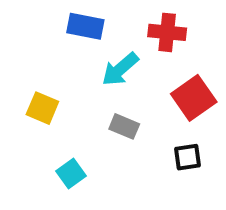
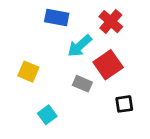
red cross: (167, 32) -> (111, 22), turned 35
red square: (194, 98) -> (108, 65), moved

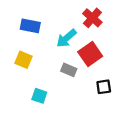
blue rectangle: (57, 17) -> (30, 26), moved
cyan square: (47, 115) -> (39, 96), turned -35

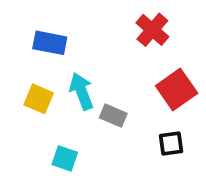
cyan arrow: (66, 38) -> (82, 91), moved, turned 110
red square: (90, 54) -> (177, 89), moved

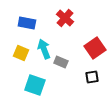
red cross: (152, 30) -> (65, 18), moved
cyan square: (65, 158) -> (35, 85), size x1.5

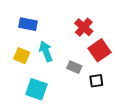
red cross: (65, 18) -> (84, 27), moved
gray rectangle: (61, 62) -> (74, 67), moved

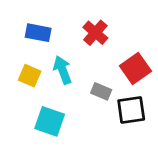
red cross: (84, 27) -> (95, 33), moved
black square: (96, 81) -> (131, 110), size x1.5

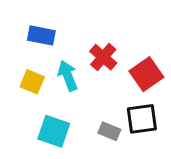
red cross: (95, 33) -> (103, 57), moved
gray rectangle: (101, 91) -> (109, 131), moved

